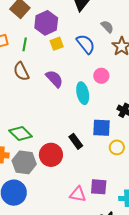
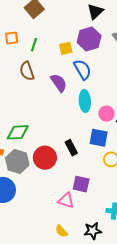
purple hexagon: (46, 23) -> (89, 39), moved
blue semicircle: (86, 44) -> (82, 69), moved
pink circle: (101, 76) -> (106, 114), moved
green diamond: (21, 133) -> (18, 132), turned -55
purple square: (99, 187) -> (81, 184), moved

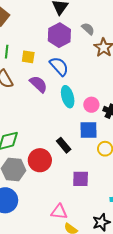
yellow square: (66, 48) -> (28, 57), moved, turned 32
pink triangle: (66, 200) -> (59, 212), moved

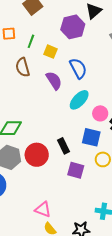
purple hexagon: (59, 35) -> (73, 27), moved
cyan ellipse: (68, 97) -> (79, 100), turned 45
purple square: (81, 179) -> (76, 170), moved

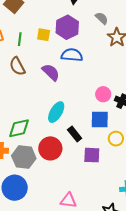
purple hexagon: (73, 27) -> (67, 27), moved
yellow square: (51, 52) -> (44, 35), moved
blue semicircle: (78, 68) -> (72, 55), turned -45
cyan ellipse: (79, 100) -> (56, 112), moved

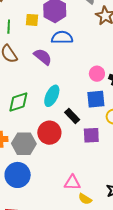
green diamond: (19, 128) -> (18, 102), moved

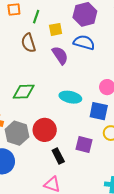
yellow square: (32, 20) -> (56, 29), moved, turned -32
cyan ellipse: (52, 96) -> (70, 97), moved, turned 60
black rectangle: (72, 116) -> (58, 156), moved

